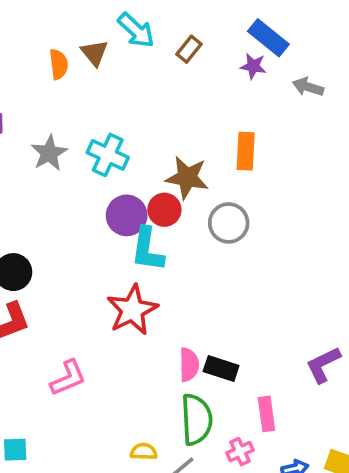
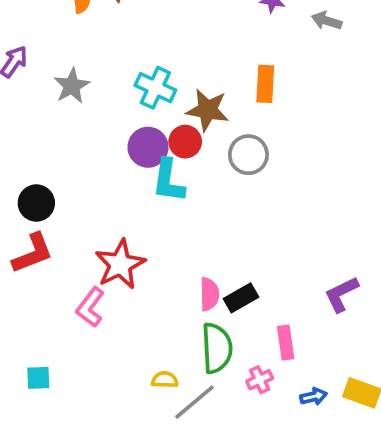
cyan cross: (108, 155) -> (155, 88), moved
red star: (132, 310) -> (120, 264), moved
black rectangle: (221, 368) -> (241, 298), turned -48
pink L-shape: (68, 378) -> (90, 307), turned 150

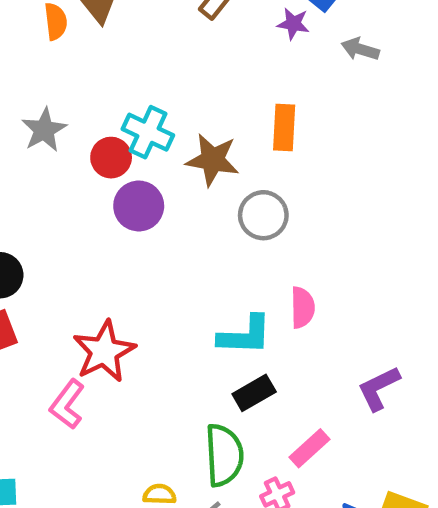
red circle: (185, 142) -> (111, 158), moved
cyan L-shape: (168, 181) -> (245, 335), moved, turned -96
pink semicircle: (209, 294) -> (303, 308), moved
pink rectangle: (286, 343) -> (309, 448), turned 56

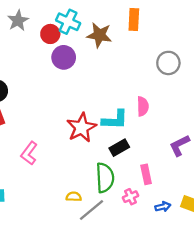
gray circle: (263, 215) -> (168, 63), moved
red star: (104, 351) -> (81, 128), moved
pink rectangle: (309, 448) -> (146, 174), turned -60

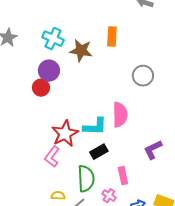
red circle: (50, 34) -> (41, 88), moved
pink semicircle: (143, 106) -> (120, 115), size x1.4
pink L-shape: (29, 153) -> (52, 157), moved
pink cross: (131, 197) -> (109, 196), turned -32

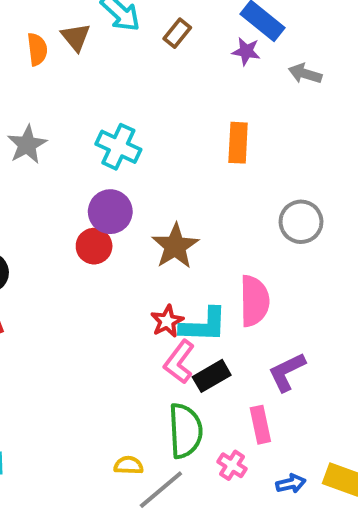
brown star: (81, 51) -> (175, 246), moved, turned 30
red star: (65, 134) -> (167, 321), moved, size x0.6
purple L-shape: (153, 150) -> (287, 372), moved
pink L-shape: (52, 157) -> (179, 362), moved

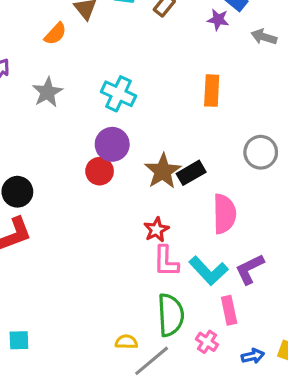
orange semicircle: (37, 49) -> (55, 34), moved, turned 50
cyan L-shape: (204, 325) -> (209, 271), moved, turned 45
pink L-shape: (179, 362) -> (166, 261), turned -36
black rectangle: (212, 376) -> (191, 173), moved

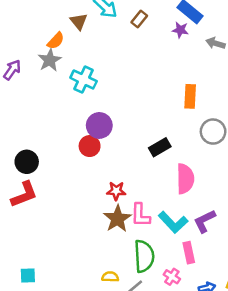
orange rectangle: (212, 91) -> (190, 96), moved
gray star: (47, 92) -> (50, 60), moved
cyan cross: (119, 94) -> (84, 79), moved
brown star: (163, 171) -> (117, 219), moved
red star: (156, 230) -> (116, 191), moved, turned 30

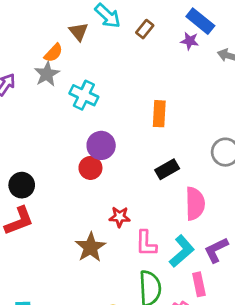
orange rectangle: (190, 96) -> (159, 114), moved
brown star: (117, 219) -> (90, 247), moved
cyan L-shape: (173, 222) -> (182, 251), turned -88

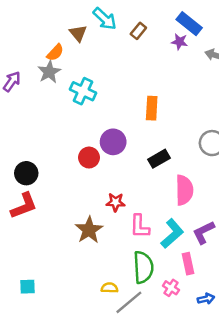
purple circle: (101, 145) -> (113, 142), moved

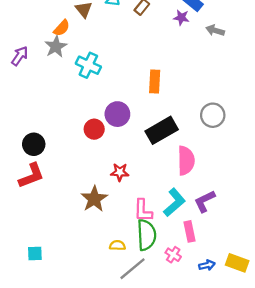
black rectangle: (159, 159) -> (162, 130), size x1.5
pink L-shape: (140, 226) -> (143, 211), moved
yellow semicircle: (110, 288) -> (117, 245), moved

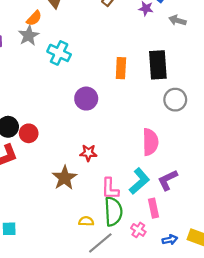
red circle: (94, 129) -> (29, 133), moved
black rectangle: (162, 130) -> (158, 65), moved, turned -64

